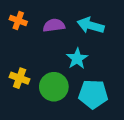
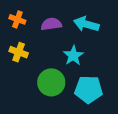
yellow cross: (20, 78) -> (19, 52), moved

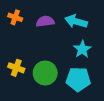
yellow cross: (19, 52) -> (16, 68), moved
cyan star: (73, 56) -> (82, 49), moved

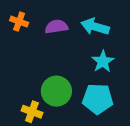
yellow cross: (16, 68) -> (32, 112), moved

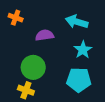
purple semicircle: (56, 27) -> (45, 35), moved
green circle: (56, 91) -> (33, 67), moved

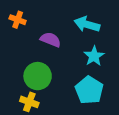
purple semicircle: (45, 35) -> (51, 40), turned 30
cyan pentagon: (79, 80) -> (89, 90), turned 30

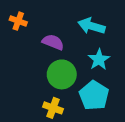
green circle: (38, 76) -> (62, 74), moved
yellow cross: (29, 102) -> (53, 108), moved

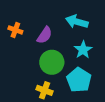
orange cross: (18, 21) -> (15, 30), moved
purple semicircle: (53, 42) -> (45, 35), turned 102

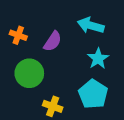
green circle: (52, 62) -> (29, 73), moved

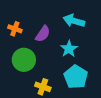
cyan star: (98, 59) -> (69, 49), moved

